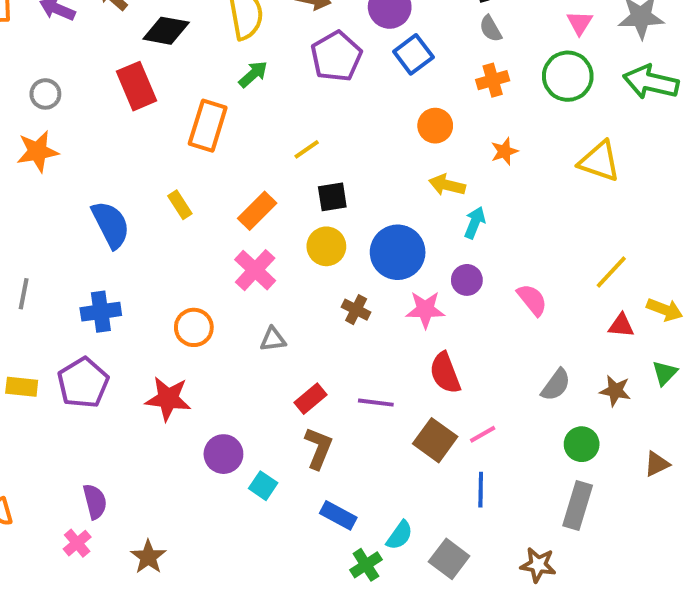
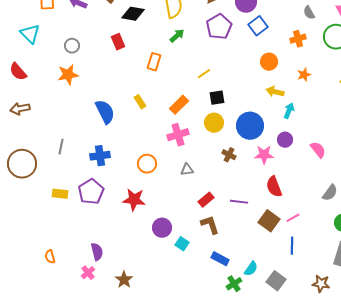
gray semicircle: (491, 29) -> (309, 13), moved
red rectangle: (136, 86) -> (118, 42), size x0.7
orange rectangle: (208, 126) -> (154, 62), size x0.7
pink cross: (255, 270) -> (178, 135), turned 30
brown L-shape: (318, 448) -> (210, 225), turned -40

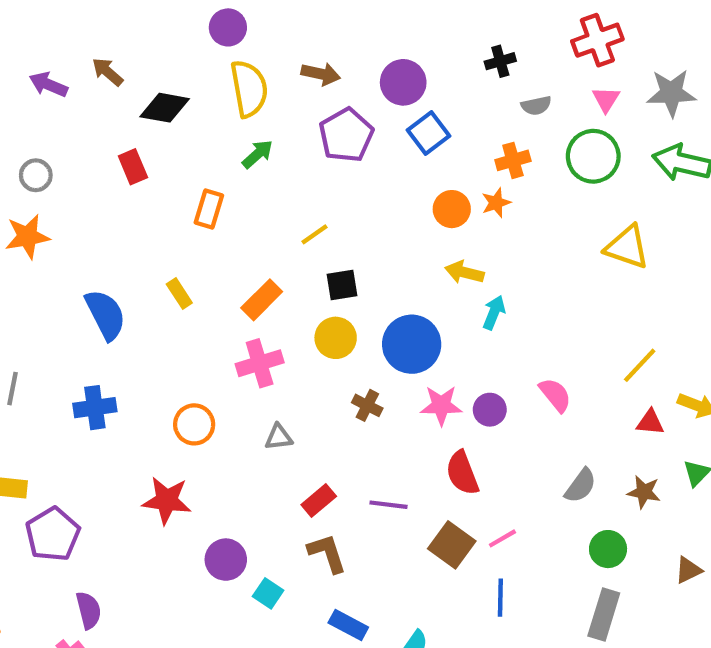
gray semicircle: (309, 13) -> (536, 106), turned -72
orange star: (304, 75) -> (496, 203), moved
purple circle: (285, 140) -> (490, 410), moved
purple pentagon: (91, 192) -> (53, 534), moved

